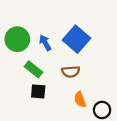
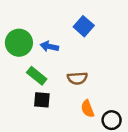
blue square: (76, 39) -> (84, 26), moved, size x0.7
blue arrow: (45, 43) -> (49, 47), turned -49

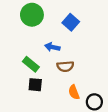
green circle: (19, 43) -> (32, 15), moved
blue arrow: (49, 47) -> (52, 47), moved

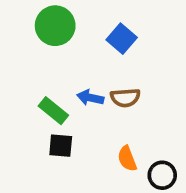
blue arrow: (52, 47) -> (90, 98), moved
brown semicircle: (65, 66) -> (125, 98), moved

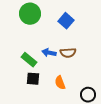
orange semicircle: (127, 159) -> (60, 83), moved

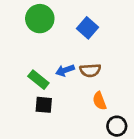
blue arrow: (49, 53) -> (65, 70), turned -32
orange semicircle: (60, 83) -> (100, 101), moved

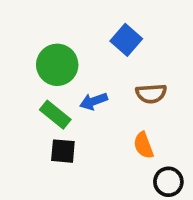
green circle: (40, 19) -> (57, 65), moved
brown semicircle: (90, 70) -> (151, 94), moved

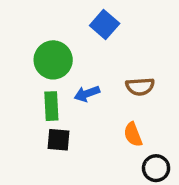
blue square: (126, 40) -> (105, 24), moved
green rectangle: (55, 115) -> (51, 106), turned 48

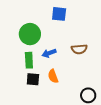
blue square: (105, 24) -> (59, 14), turned -35
orange semicircle: (133, 134) -> (53, 76), moved

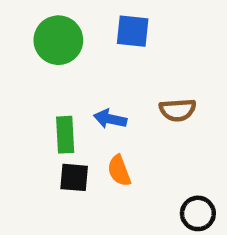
green circle: (30, 34) -> (58, 40), moved
blue arrow: (49, 53) -> (110, 119), turned 32

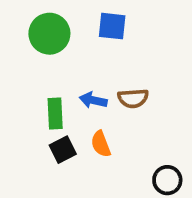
brown semicircle: (178, 110) -> (133, 98), moved
black square: (74, 177) -> (63, 150), turned -32

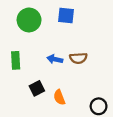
green rectangle: (55, 114) -> (16, 60), moved
orange semicircle: (101, 144) -> (59, 97), moved

